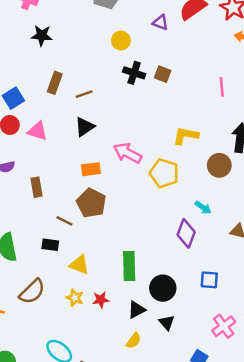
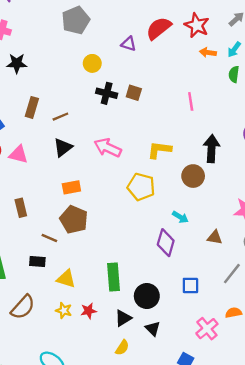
pink arrow: (128, 153) -> (108, 148), moved

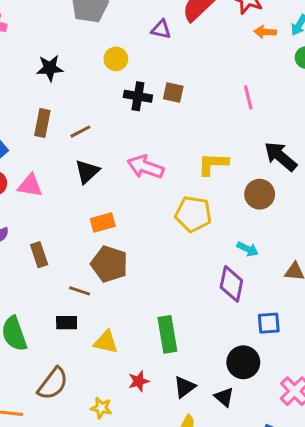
black star: (17, 63) -> (50, 68), moved
black arrow: (211, 149) -> (280, 156), turned -48
blue square: (190, 285) -> (269, 323), moved
black circle: (147, 296) -> (243, 362), moved
yellow star: (64, 310) -> (101, 408), moved

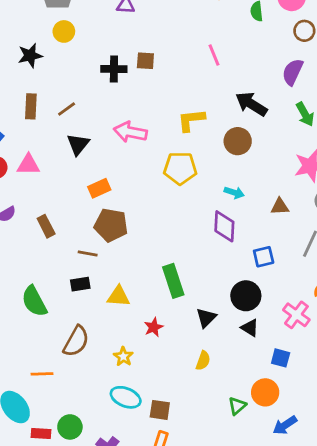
yellow circle: (116, 59) -> (64, 31), moved
black triangle: (184, 387) -> (206, 318), moved
black triangle: (224, 397) -> (250, 328), moved
yellow star: (101, 408) -> (123, 357), turned 30

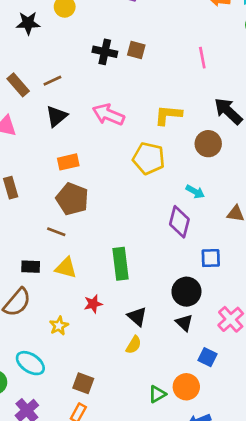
brown rectangle: (31, 106) -> (18, 85), moved, turned -55
brown line: (88, 253) -> (56, 232), moved
black rectangle: (80, 284) -> (31, 267), moved
black triangle: (206, 318) -> (137, 317), moved, turned -45
cyan ellipse: (126, 397) -> (30, 363), moved

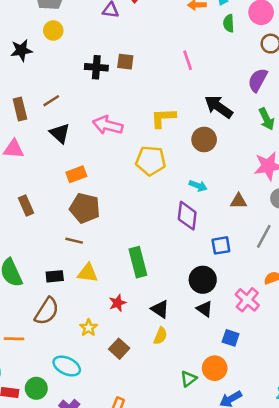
brown rectangle: (18, 85) -> (20, 109), turned 35
black triangle: (57, 116) -> (60, 133), turned -30
brown square: (83, 383) -> (119, 349), moved, turned 30

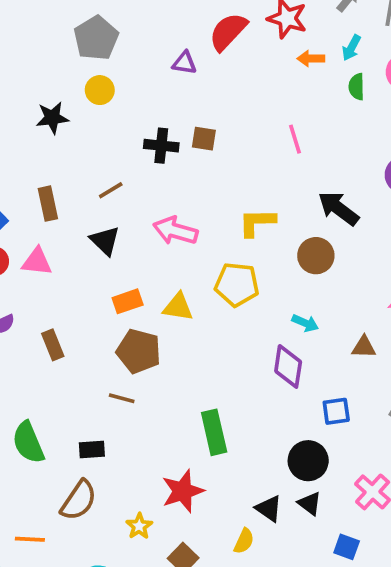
brown line: (51, 101) -> (111, 190), moved
yellow triangle: (88, 273) -> (178, 307), moved
red star: (118, 303) -> (183, 491), size x1.6
black triangle: (160, 309) -> (269, 509), moved

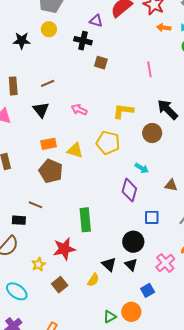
black cross: (161, 146) -> (83, 41), moved
pink arrow: (175, 231) -> (79, 110), size x0.7
brown line: (122, 398) -> (35, 205), moved
blue square: (347, 547) -> (148, 290), turned 32

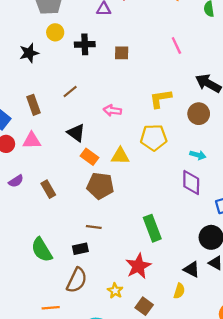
black cross: (83, 41) -> (85, 44), moved
black triangle: (41, 110) -> (76, 133), moved
orange rectangle: (49, 144) -> (89, 157), turned 63

